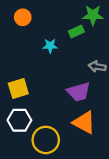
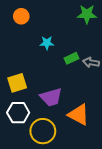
green rectangle: (76, 32) -> (72, 58), moved
purple trapezoid: (79, 92) -> (51, 97), moved

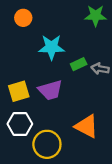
cyan star: (47, 43) -> (51, 47), size x1.6
purple trapezoid: (51, 97) -> (50, 90), moved

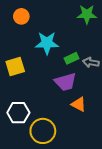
purple trapezoid: (50, 90) -> (65, 82), moved
yellow square: (19, 91) -> (15, 67), moved
orange triangle: (86, 126) -> (79, 104), moved, size x0.7

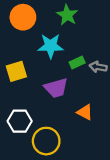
green star: (87, 14) -> (67, 15), moved, turned 30
orange circle: (21, 16) -> (23, 17), size x1.5
purple trapezoid: (65, 82) -> (56, 88), moved

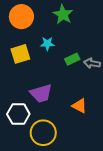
cyan star: (51, 46) -> (47, 44), size x0.6
yellow square: (16, 71) -> (20, 54), moved
purple trapezoid: (56, 88) -> (41, 93), moved

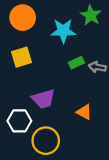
green star: (63, 15) -> (91, 15), moved
cyan star: (47, 44) -> (63, 31), moved, size x1.6

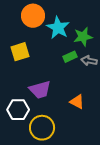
green star: (91, 15) -> (83, 37), moved, turned 30
orange circle: (23, 18) -> (33, 16), moved
cyan star: (63, 31) -> (58, 28), turned 30

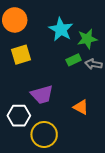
orange circle: (33, 16) -> (15, 20), moved

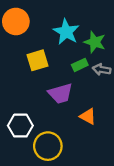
green star: (87, 39) -> (95, 42), turned 30
yellow square: (21, 55) -> (38, 60), moved
purple trapezoid: (42, 95) -> (60, 94), moved

